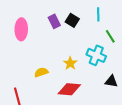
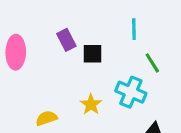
black square: (72, 20) -> (92, 54), moved, turned -32

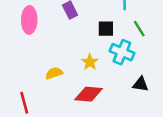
black square: (92, 54) -> (106, 29), moved

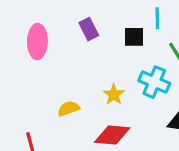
black square: (106, 29) -> (134, 37), moved

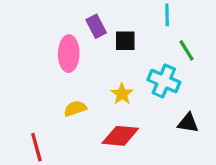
black square: (134, 37) -> (125, 41), moved
pink ellipse: (37, 42) -> (69, 54), moved

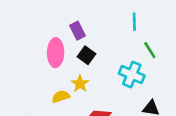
black square: (125, 41) -> (87, 55), moved, turned 36
yellow star: (122, 94) -> (80, 84), moved

